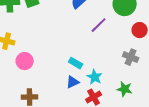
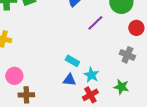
pink circle: (25, 61) -> (14, 76), moved
blue triangle: (73, 82) -> (69, 80), turned 32

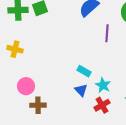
purple line: (95, 23) -> (107, 33), turned -42
blue triangle: (69, 80) -> (81, 90), turned 40

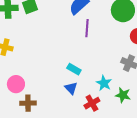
purple line: (107, 33) -> (87, 28), moved
cyan star: (103, 85) -> (104, 83), moved

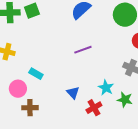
purple line: (87, 28) -> (83, 50), moved, turned 66
cyan rectangle: (74, 69) -> (36, 74), moved

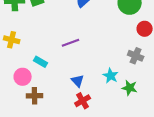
purple line: (83, 50) -> (71, 43), moved
red cross: (94, 108) -> (83, 101), moved

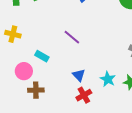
purple line: (71, 43) -> (72, 37), turned 60
cyan star: (111, 76) -> (108, 79), moved

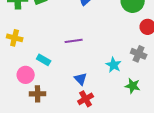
purple line: (72, 37) -> (74, 41), turned -48
cyan star: (108, 79) -> (114, 65), moved

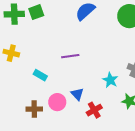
pink circle: (26, 75) -> (57, 102), moved
red cross: (86, 99) -> (94, 110), moved

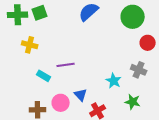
yellow cross: (11, 53) -> (30, 45), moved
purple line: (70, 56) -> (66, 65), moved

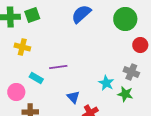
green star: (133, 102) -> (125, 94), moved
pink circle: (61, 103) -> (16, 92), moved

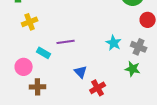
yellow cross: (22, 47) -> (30, 22), turned -35
cyan star: (106, 83) -> (114, 43), moved

